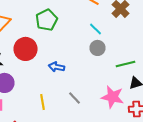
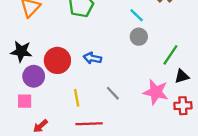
red circle: (26, 49) -> (57, 60), moved
green line: (126, 64) -> (170, 55), turned -42

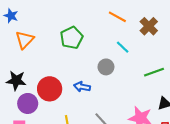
gray circle: (139, 37) -> (106, 67), moved
green line: (170, 55) -> (154, 72), moved, turned 36

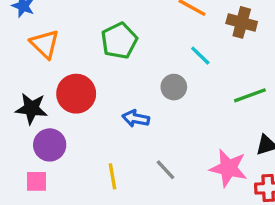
brown cross: (149, 26) -> (242, 22), turned -30
orange triangle: (25, 40) -> (45, 44), turned -30
red circle: (50, 89) -> (76, 94), moved

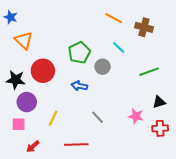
green pentagon: (119, 41) -> (79, 53), moved
pink star: (228, 168) -> (136, 116), size x0.7
yellow line: (113, 176) -> (53, 118), moved, turned 35

